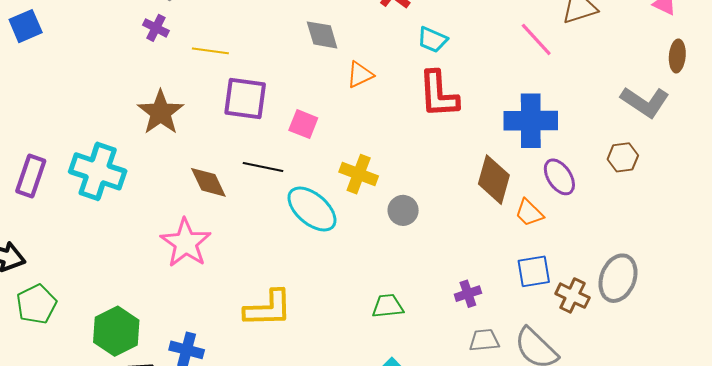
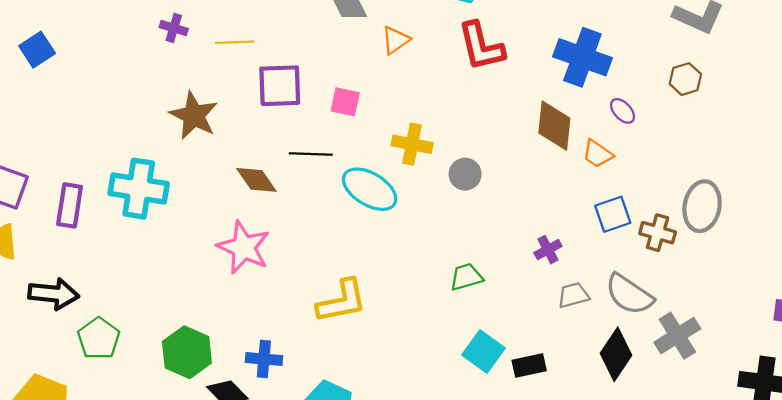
blue cross: (531, 121) -> (582, 57), turned 30
purple ellipse: (559, 177) -> (623, 111), size x0.7

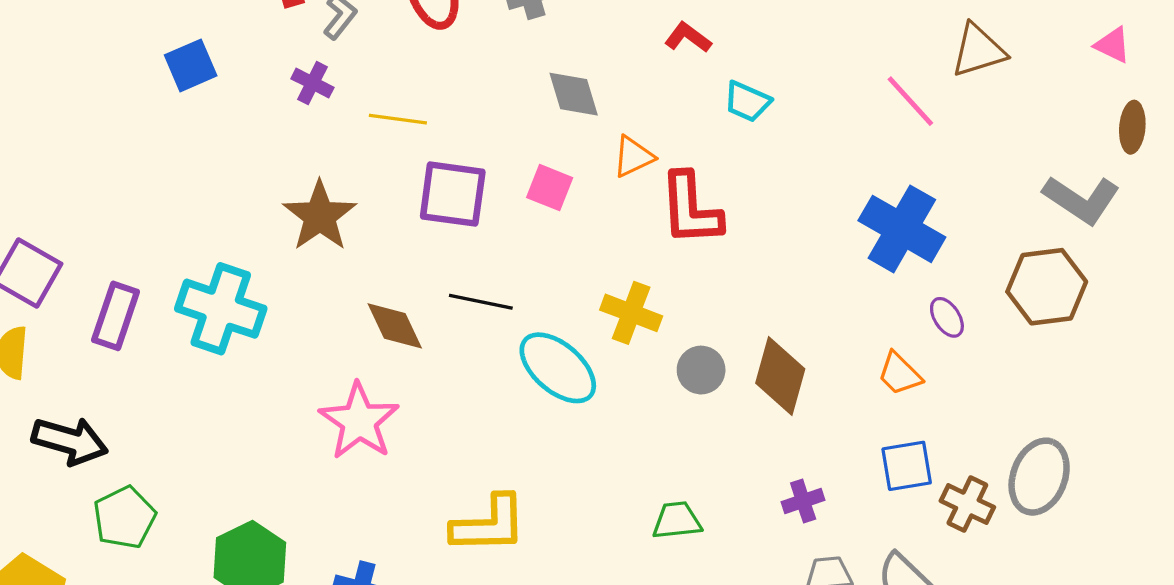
red L-shape: (481, 46) -> (691, 209), moved
blue square: (37, 50) -> (191, 65), moved
brown hexagon: (685, 79) -> (1047, 287), size x1.6
pink square: (345, 102) -> (550, 188), moved
brown diamond: (554, 126) -> (780, 376), moved

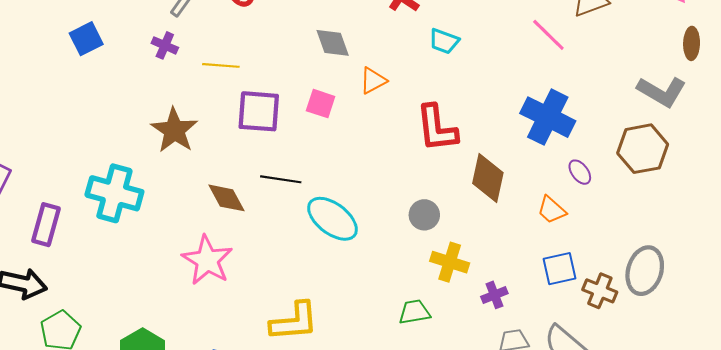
red L-shape: (691, 209) -> (437, 128), moved
yellow cross: (631, 313) -> (450, 262), moved
purple rectangle: (116, 316) -> (46, 225), moved
brown diamond: (780, 376) -> (488, 178), moved

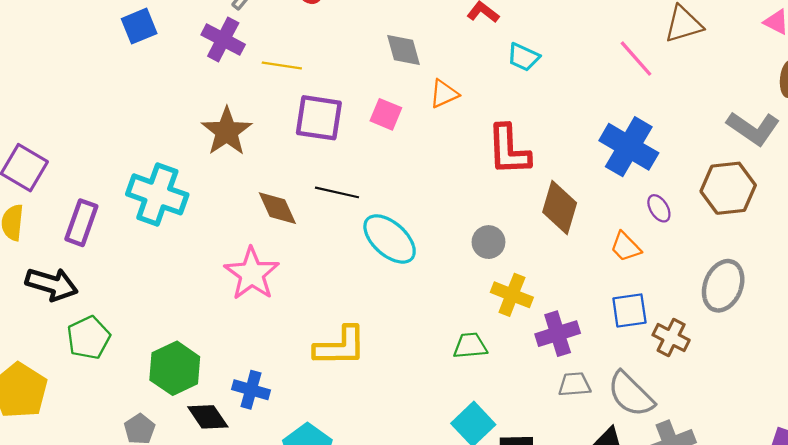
purple cross: (165, 45) -> (223, 40), size x1.5
gray ellipse: (645, 271) -> (723, 286), moved
purple cross: (494, 295) -> (558, 334), size x1.5

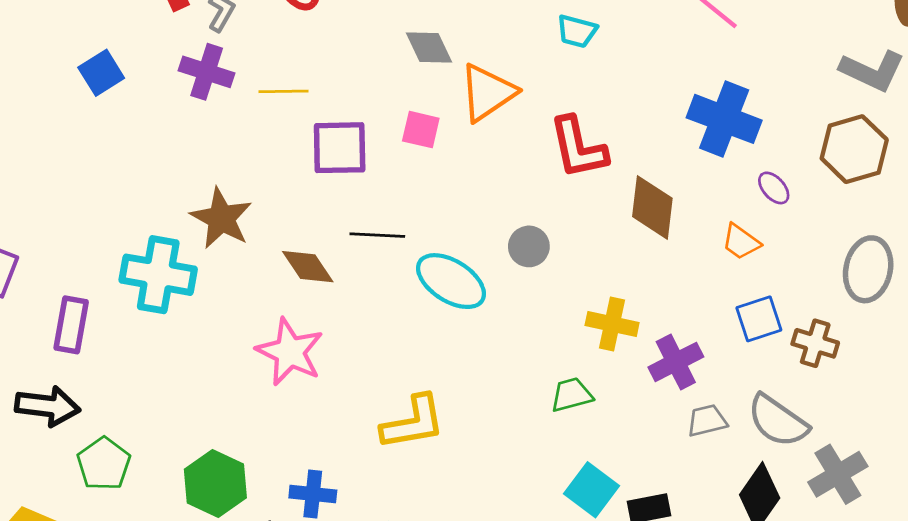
orange triangle: (444, 94) -> (487, 93), size x1.6
brown star: (227, 131) -> (221, 218), moved
gray circle: (488, 242) -> (529, 246), moved

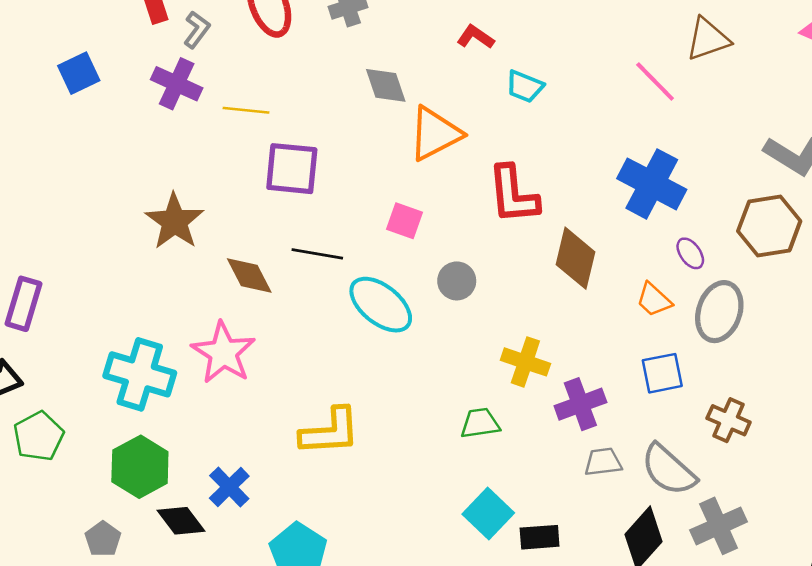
pink square: (421, 130) -> (404, 221), moved
gray ellipse: (868, 269) -> (719, 312), moved
cyan cross: (158, 275) -> (140, 374), moved
brown cross: (815, 343) -> (729, 420), moved
blue cross: (313, 494) -> (229, 487), turned 33

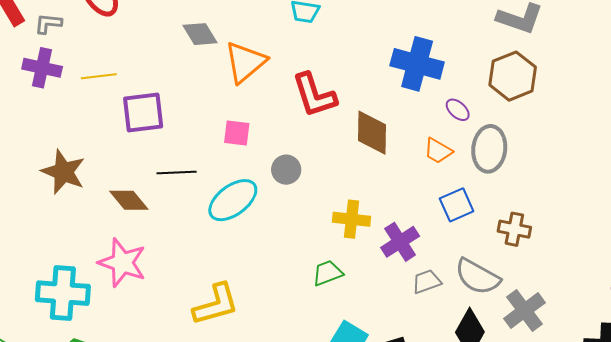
gray L-shape: (197, 30) -> (48, 24), turned -108
cyan ellipse: (381, 305) -> (233, 200), turned -63

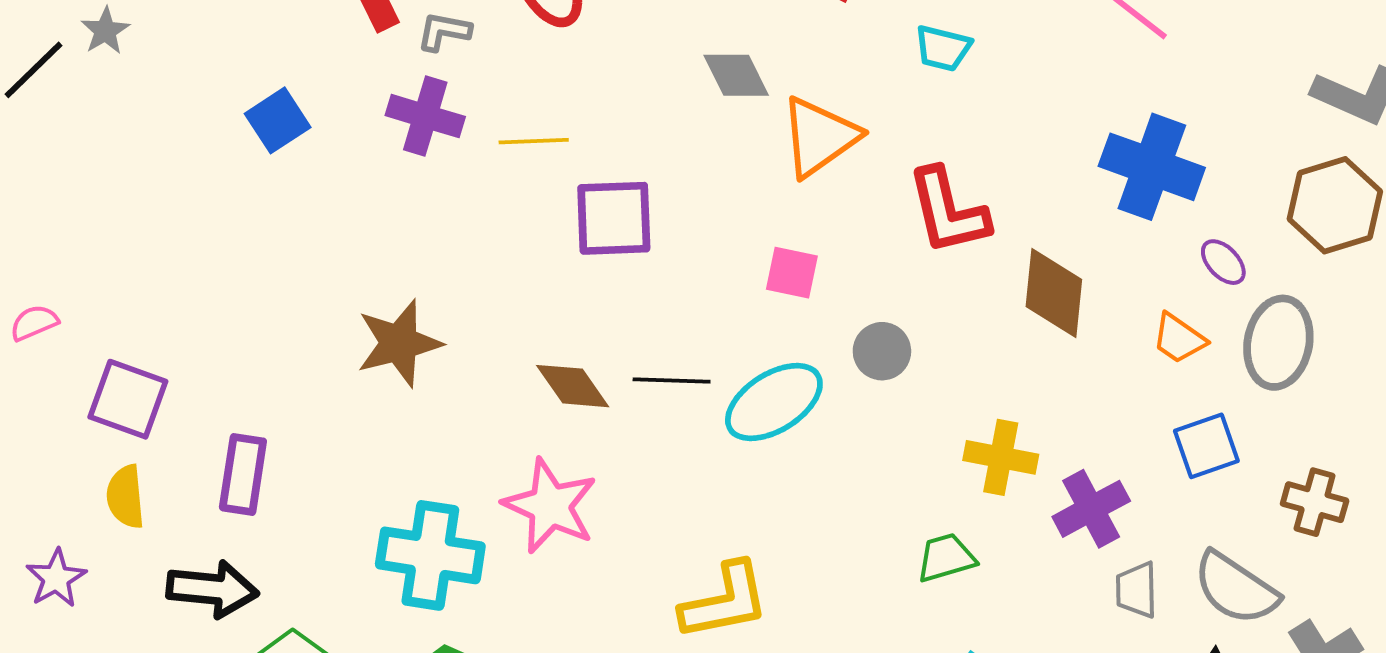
brown star: (63, 172) -> (399, 343), moved, turned 30
black line: (177, 173) -> (672, 380), moved
gray trapezoid: (427, 282) -> (1137, 590), turned -76

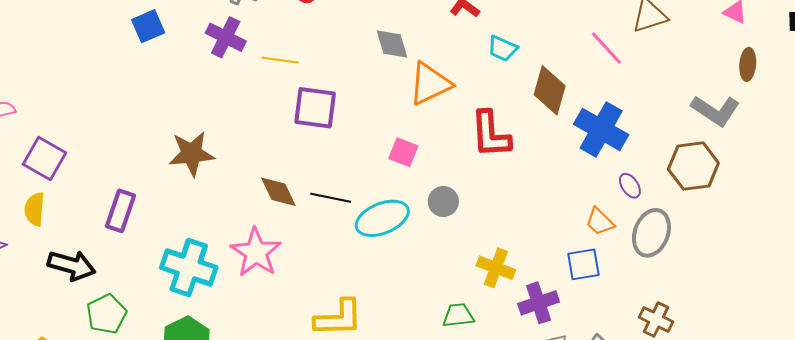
brown diamond: (1054, 293) -> (550, 90), moved
blue square: (1206, 446) -> (583, 264), moved
purple rectangle: (243, 474) -> (121, 211), moved

